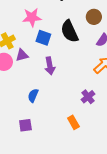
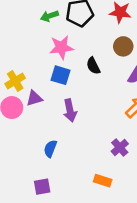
pink star: (32, 17) -> (61, 47), moved
black semicircle: (70, 31) -> (93, 66), size x0.6
orange rectangle: (73, 122) -> (103, 181), turned -40

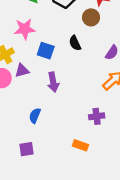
brown circle: (123, 46) -> (91, 17), moved
pink star: (61, 47) -> (25, 29), moved
purple cross: (120, 148) -> (97, 116), turned 32

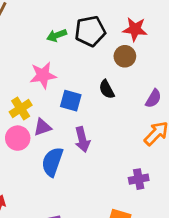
blue semicircle: (35, 116) -> (52, 162), moved, size x1.5

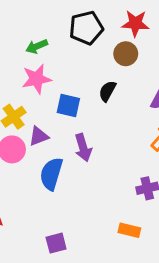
green arrow: (57, 35) -> (37, 46), moved
black semicircle: (107, 89) -> (107, 91), turned 60

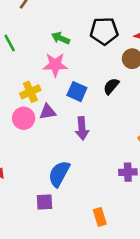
green arrow: (37, 46) -> (61, 38), turned 36
blue semicircle: (51, 174) -> (59, 174), moved
orange rectangle: (129, 230) -> (100, 217), moved, turned 48

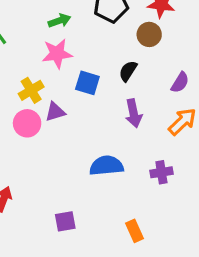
green arrow: (61, 38) -> (59, 21), turned 144
purple arrow: (82, 128) -> (134, 113), moved
blue semicircle: (59, 174) -> (106, 166), moved, turned 64

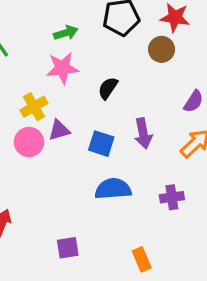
black semicircle: (128, 71) -> (108, 88), moved
blue square: (87, 83) -> (101, 144), moved

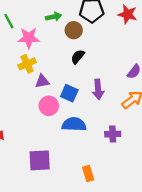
brown circle: (162, 49) -> (74, 30), moved
pink star: (62, 68) -> (29, 38), moved
pink circle: (29, 142) -> (49, 106), moved
purple square: (68, 248) -> (40, 160), size x1.5

